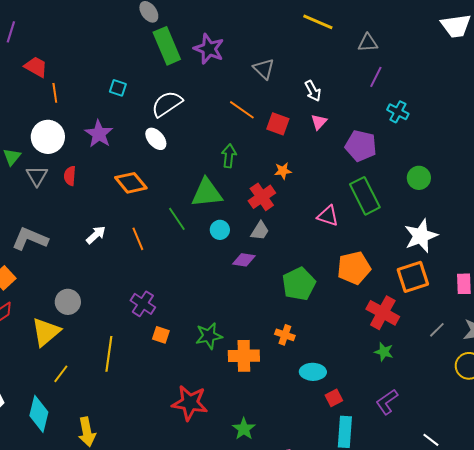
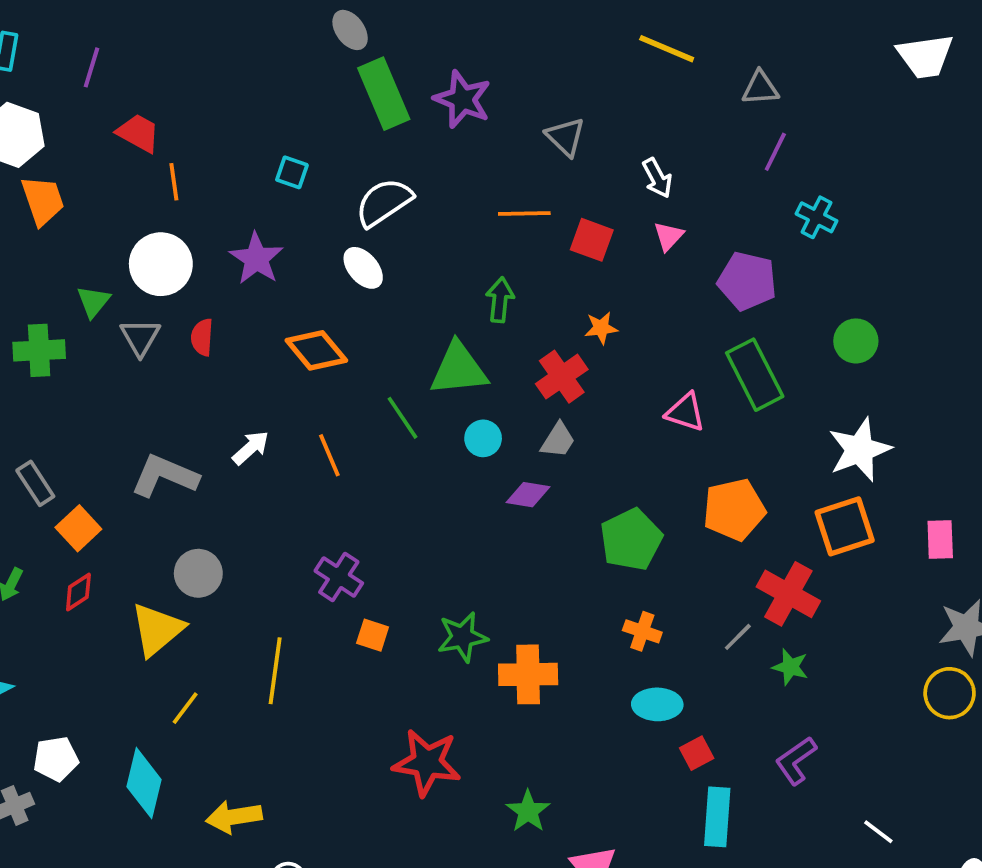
orange line: (242, 110) -> (524, 214), turned -36
gray L-shape: (30, 239) -> (165, 476), moved
gray line: (437, 330) -> (738, 637), moved
orange cross: (285, 335) -> (642, 631), moved
yellow arrow: (87, 432) -> (234, 817), turned 92

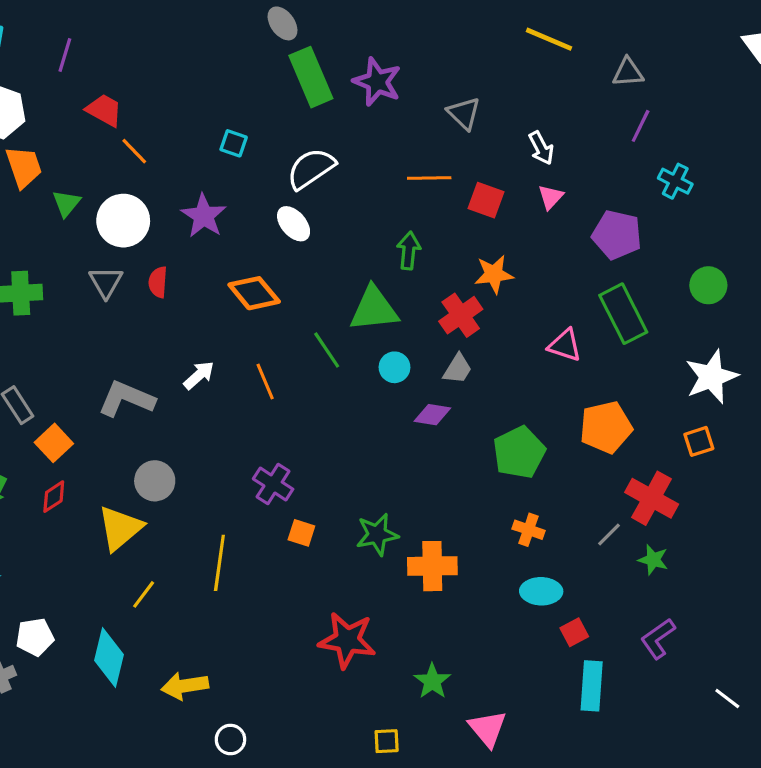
orange line: (174, 182) -> (134, 151), turned -36
green triangle: (93, 302) -> (66, 203), moved
orange star: (601, 328) -> (494, 274), size x1.4
orange square: (845, 526) -> (699, 441), size x0.6

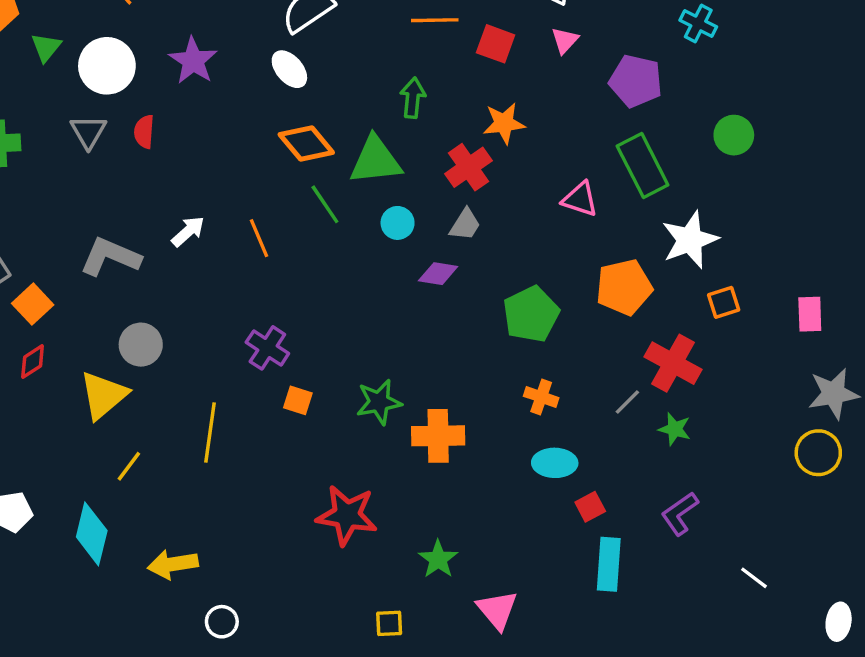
orange diamond: (254, 293) -> (306, 144), moved
white star: (712, 377) -> (690, 240), moved

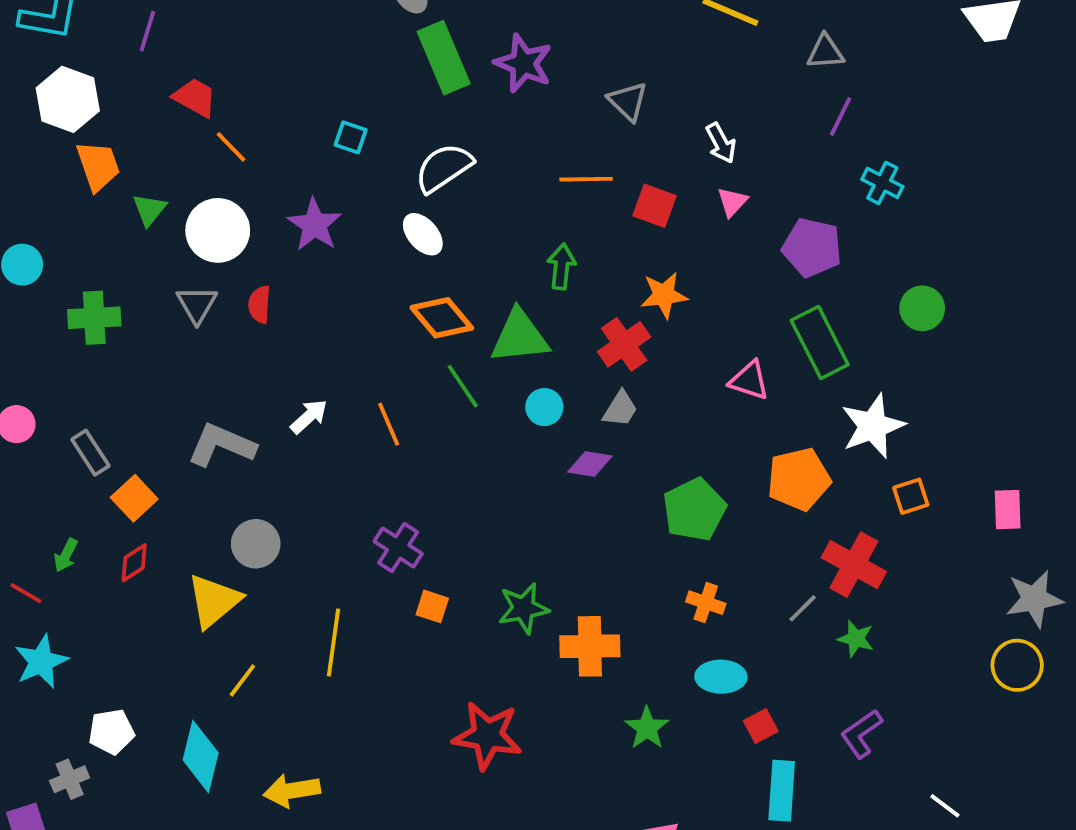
green star: (438, 559) -> (647, 728), moved

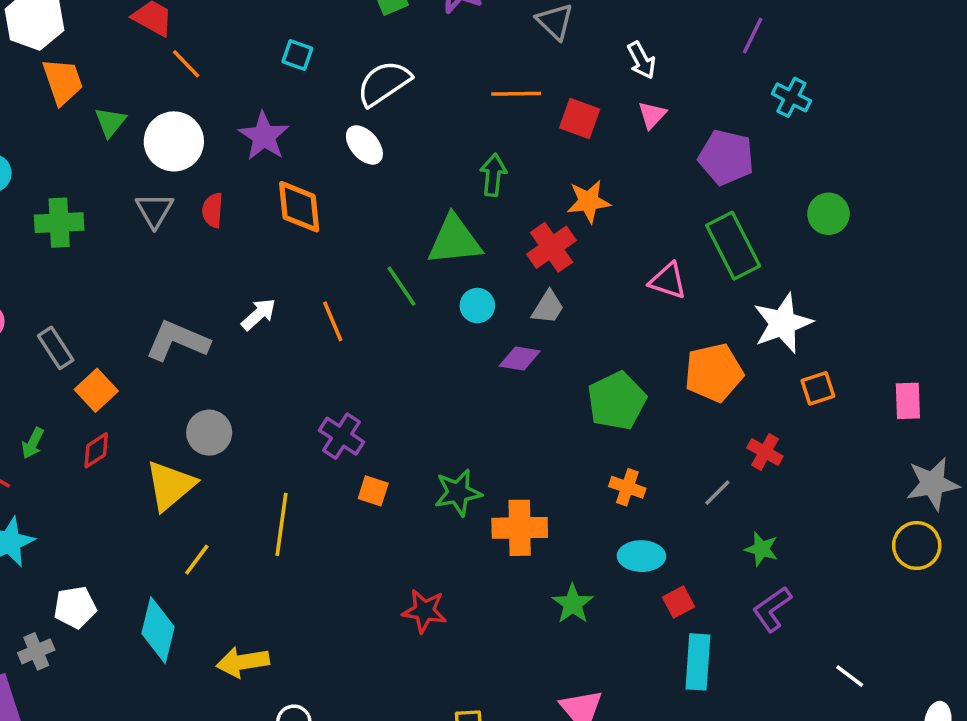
orange diamond: (442, 318) -> (299, 207), moved, turned 34
red cross: (854, 565) -> (765, 452), size x0.6
green star: (856, 639) -> (761, 549), moved
red star: (487, 736) -> (424, 611), size x0.7

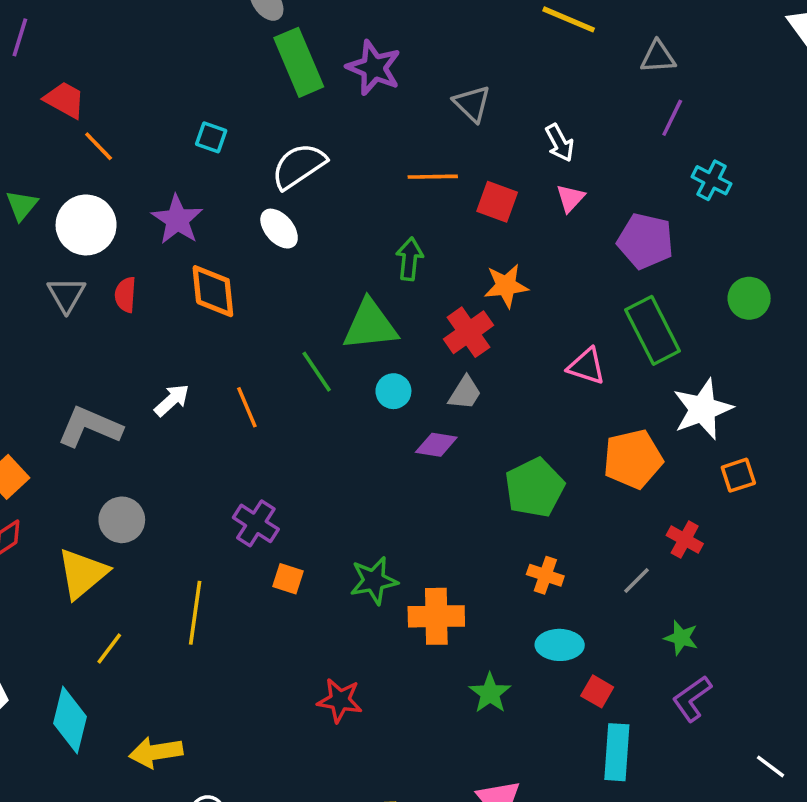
red square: (678, 602) -> (597, 691), turned -32

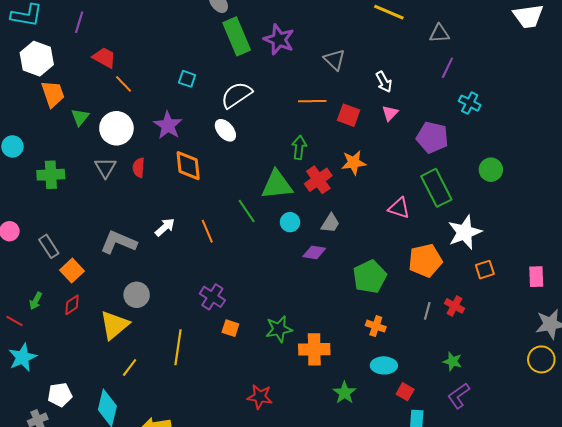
red cross: (468, 332) -> (318, 180), moved
gray line: (636, 581) -> (427, 311), moved, turned -30

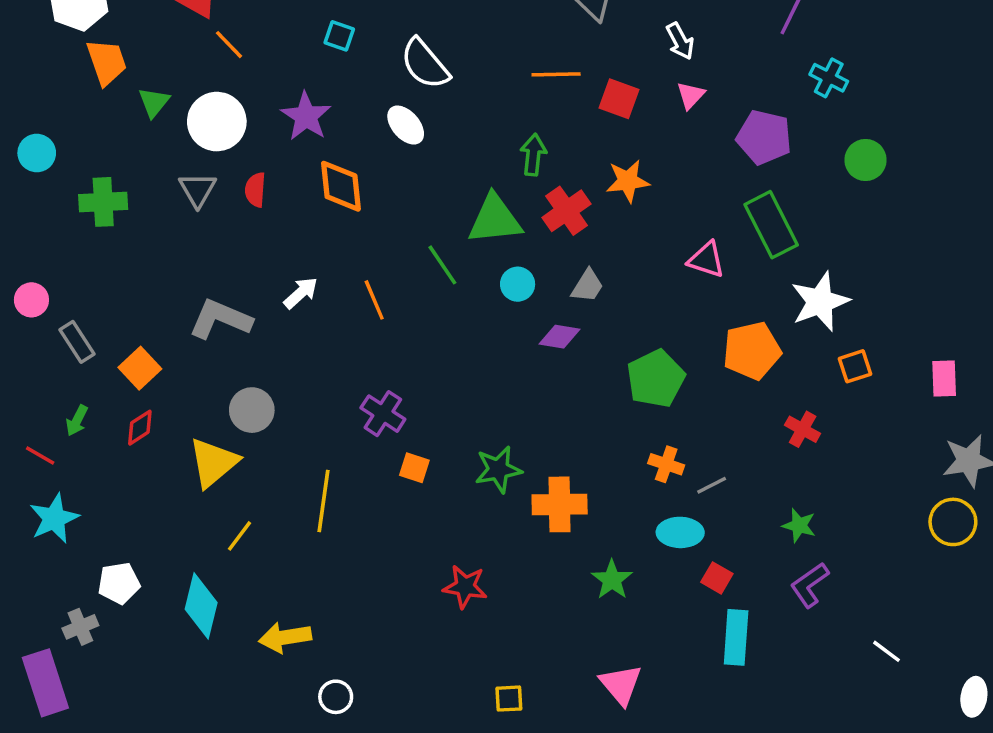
white semicircle: (237, 95) -> (425, 64), turned -96
green circle: (491, 170) -> (866, 160), moved
gray rectangle: (49, 246) -> (77, 342), moved
gray line: (427, 311) -> (712, 485), moved, turned 48

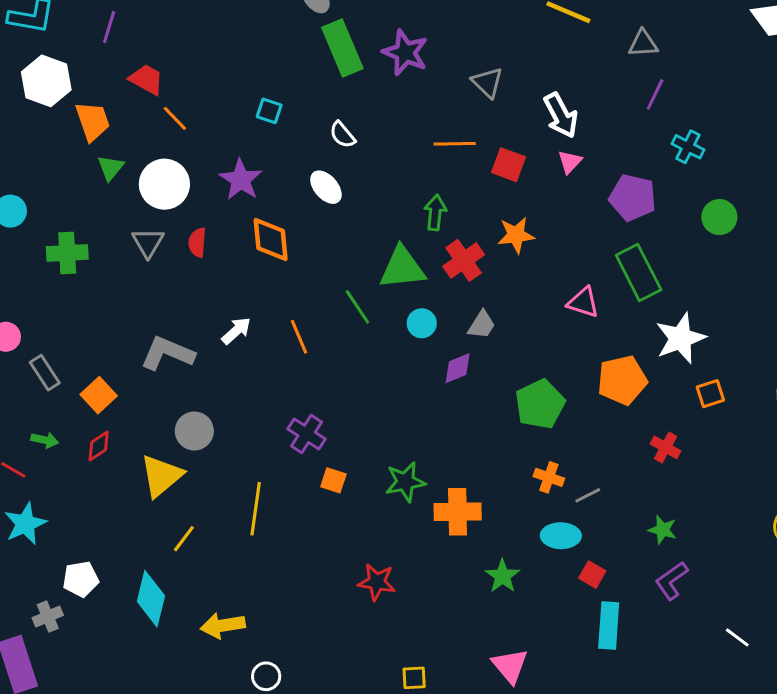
white arrow: (680, 41) -> (561, 115), size x1.4
orange trapezoid: (107, 62) -> (93, 121), moved
white semicircle: (425, 64) -> (342, 135), size x0.6
purple diamond: (560, 337) -> (458, 368), turned -32
green arrow: (77, 421) -> (45, 440), turned -105

